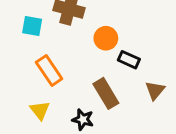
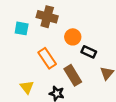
orange rectangle: (49, 70) -> (47, 58), moved

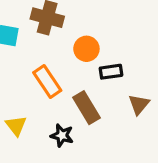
black rectangle: (89, 52) -> (111, 72), turned -32

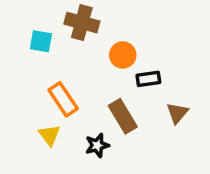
orange rectangle: (47, 81) -> (63, 99), moved
black star: (62, 135) -> (97, 145), turned -30

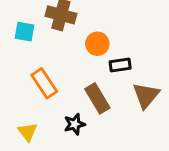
brown triangle: (177, 113) -> (146, 95), size x1.4
yellow triangle: (49, 135) -> (28, 132), moved

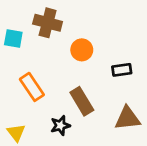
black rectangle: (120, 65) -> (122, 70), moved
brown triangle: (146, 95) -> (127, 118), moved, turned 44

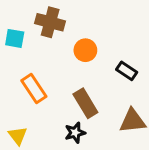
black rectangle: (122, 70) -> (127, 71), turned 42
black star: (60, 125) -> (75, 133), moved

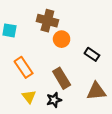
brown cross: (50, 22) -> (47, 21), moved
yellow triangle: (18, 136) -> (29, 97), moved

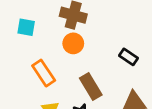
orange circle: (62, 39) -> (73, 43), moved

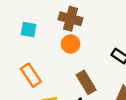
orange rectangle: (44, 73) -> (31, 75), moved

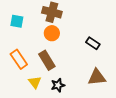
brown rectangle: (86, 82) -> (47, 60), moved

